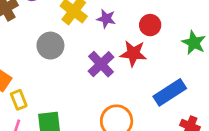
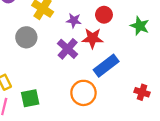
purple star: (106, 19) -> (74, 21), moved
blue rectangle: (170, 92) -> (106, 66), moved

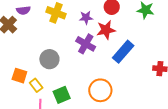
gray circle: (26, 37) -> (49, 59), moved
orange circle: (83, 93) -> (100, 90), moved

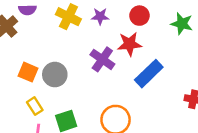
purple star: (86, 18) -> (100, 16), moved
orange square: (19, 76) -> (28, 72), moved

